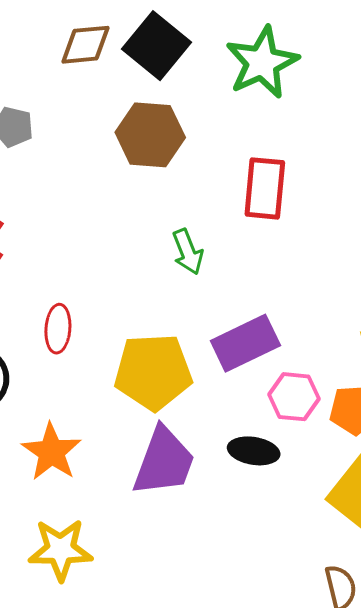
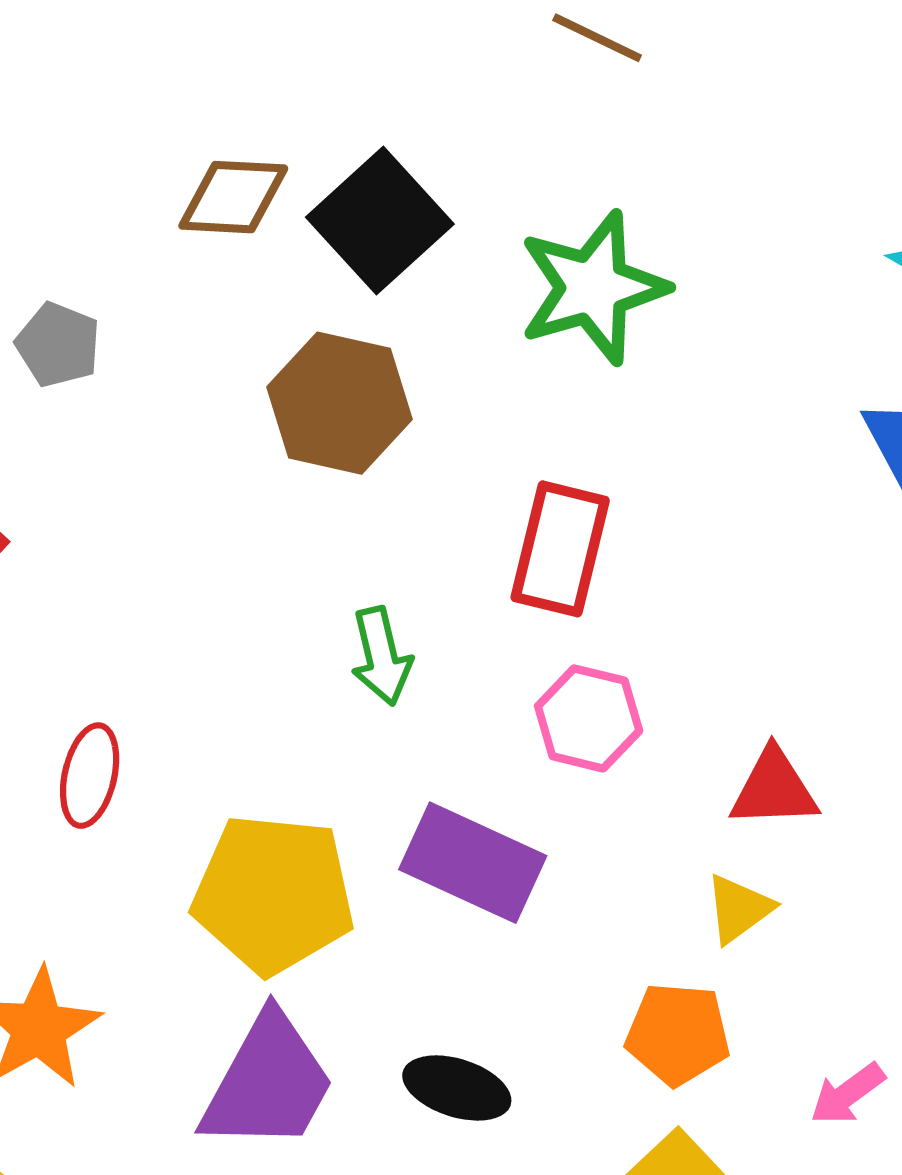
purple rectangle: (245, 343) -> (473, 863), turned 42
pink hexagon: (294, 397) -> (589, 718), moved

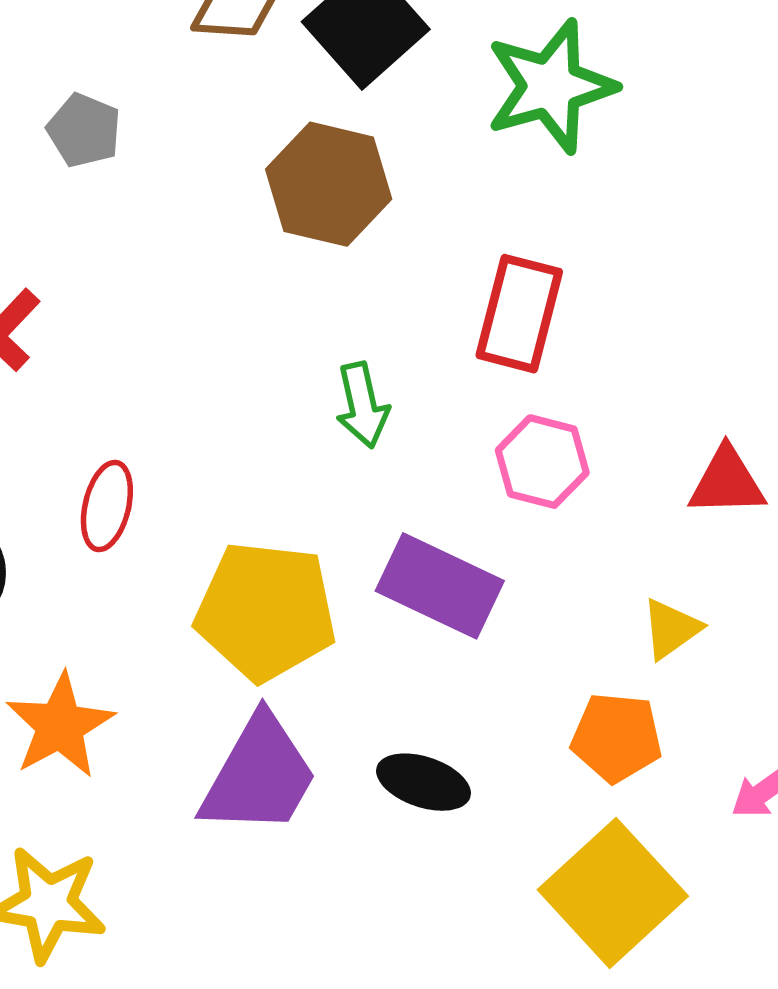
red triangle: (774, 789) -> (727, 482), moved

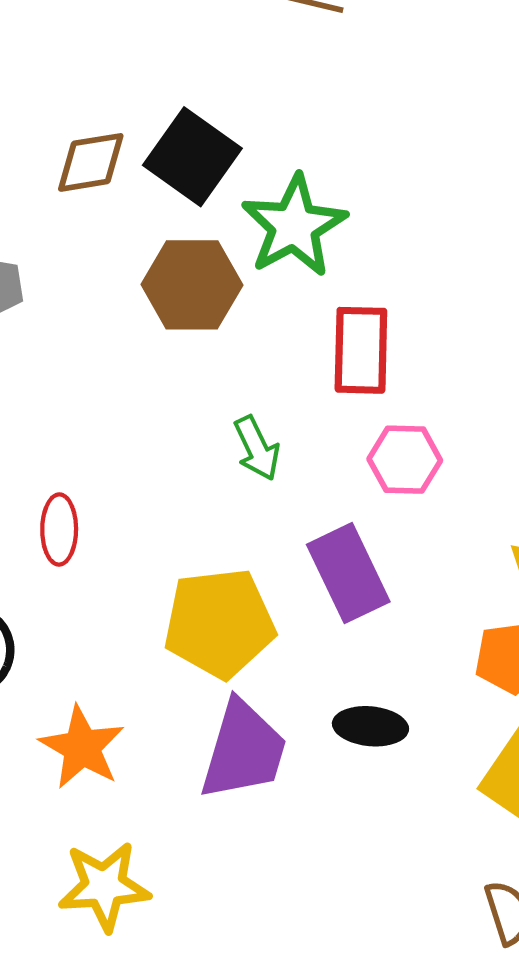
green star: (551, 86) -> (294, 226), moved
red ellipse: (107, 506) -> (59, 529), moved
purple rectangle: (440, 586) -> (348, 573), turned 52

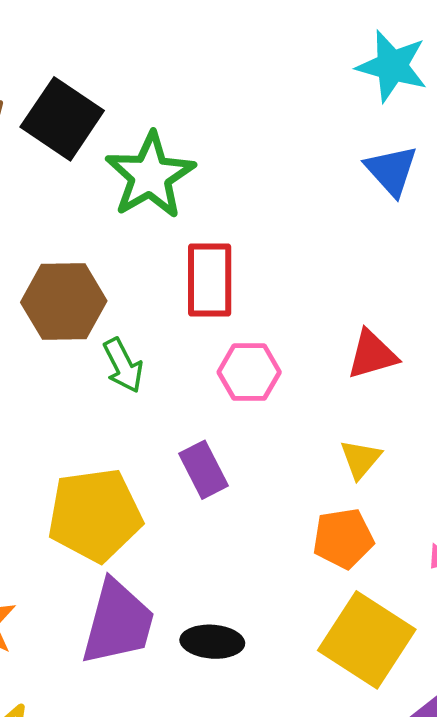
brown hexagon: (192, 285) -> (64, 302), moved
purple rectangle: (348, 573) -> (203, 470), size x0.7
black ellipse: (370, 726) -> (212, 642), moved

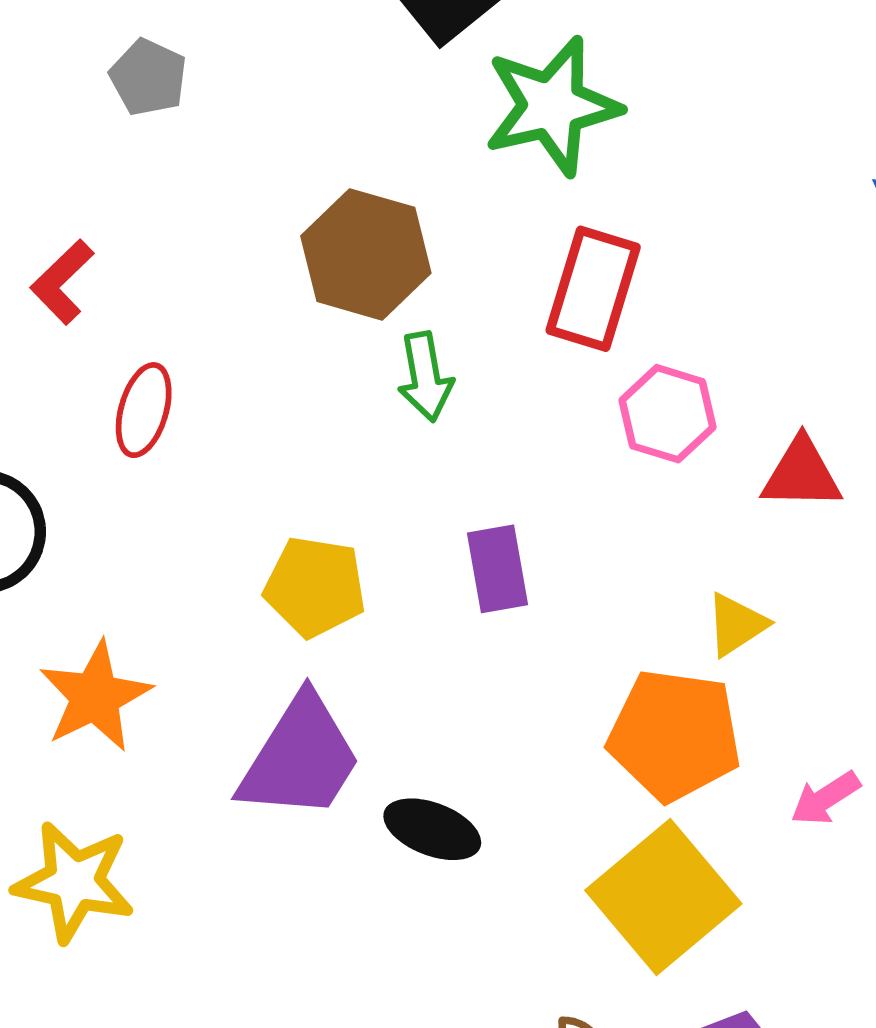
pink hexagon: (249, 372) -> (668, 414), moved
yellow pentagon: (95, 515) -> (315, 587), size x0.7
orange pentagon: (343, 538) -> (674, 735), size x1.4

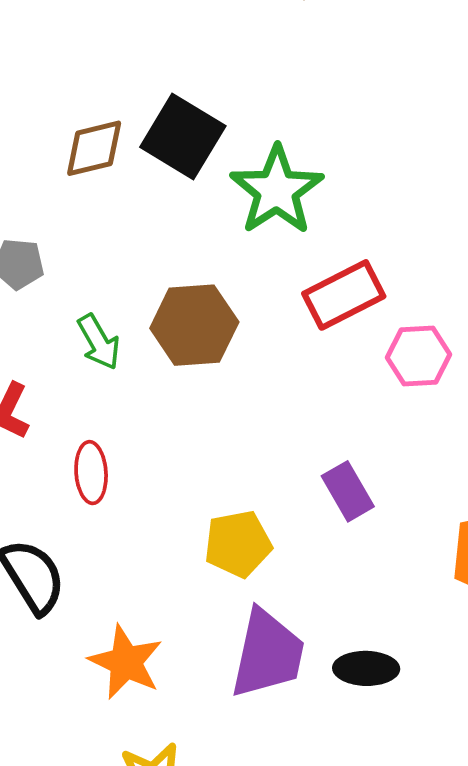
red rectangle: (593, 289) -> (344, 295), turned 66
green arrow: (425, 377) -> (99, 342), moved

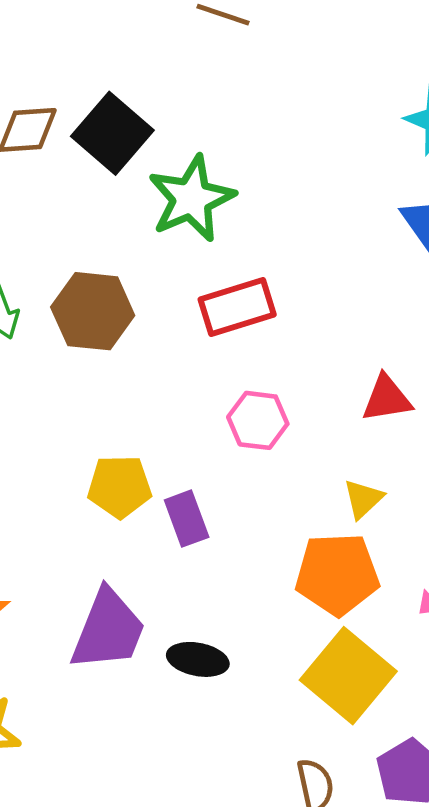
pink hexagon: (418, 356) -> (258, 420), moved
purple rectangle: (348, 491) -> (187, 519), moved
yellow pentagon: (238, 544) -> (120, 487), moved

